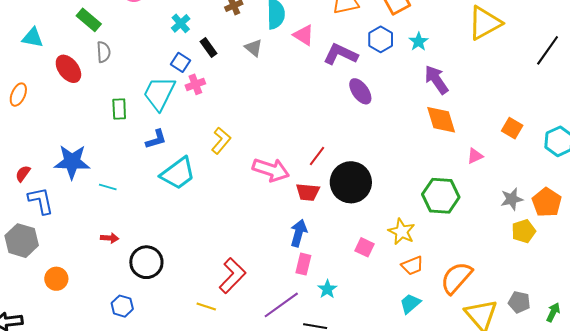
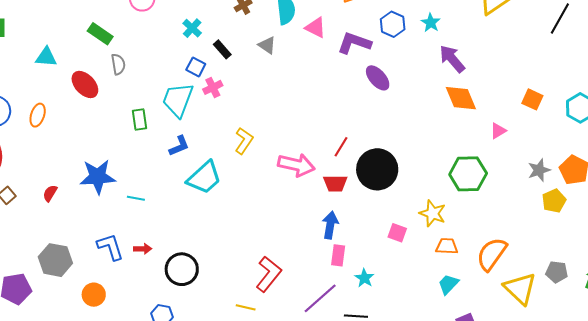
blue L-shape: (41, 201) -> (110, 247), moved
orange trapezoid: (412, 266) -> (447, 246), turned -150

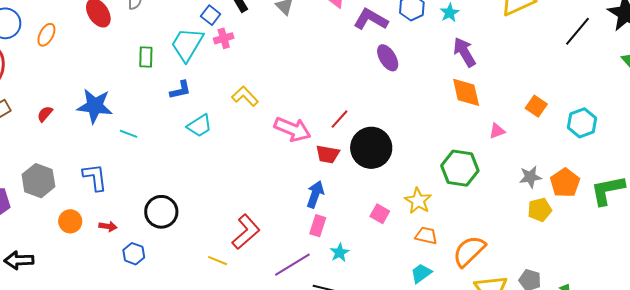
yellow L-shape: (244, 141) -> (245, 96), turned -88
cyan trapezoid: (204, 178) -> (199, 126), size x0.7
red arrow: (143, 249) -> (108, 226), moved

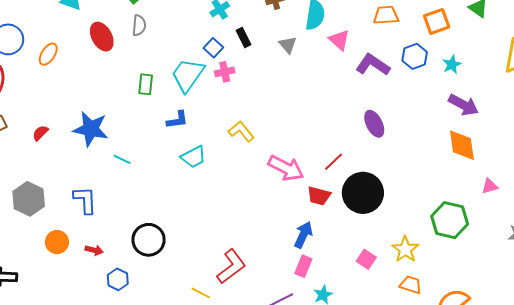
purple arrow: (464, 52) -> (463, 105), turned 144
purple ellipse: (388, 58) -> (374, 124), moved

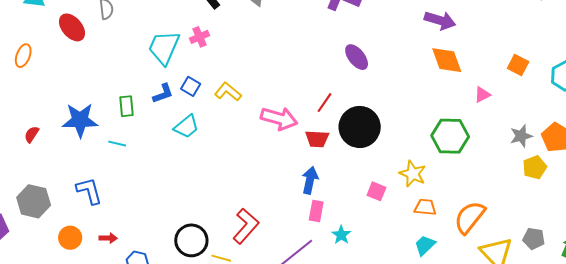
blue square: (213, 48) -> (191, 86), moved
green rectangle: (146, 84) -> (126, 106), moved
black circle: (149, 240) -> (191, 240), moved

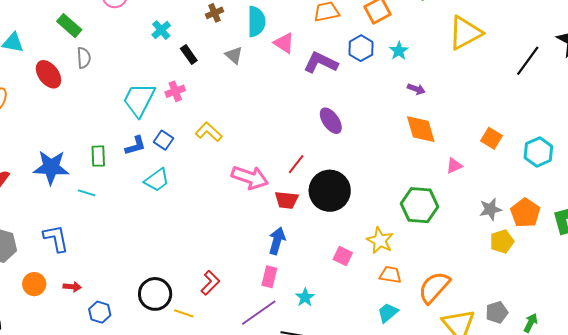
purple arrow: (440, 20) -> (416, 89), size x0.6
yellow L-shape: (228, 92) -> (209, 132), moved
pink rectangle: (316, 211) -> (269, 277), moved
red L-shape: (246, 226) -> (210, 283), size x0.7
gray pentagon: (534, 239) -> (497, 312), turned -30

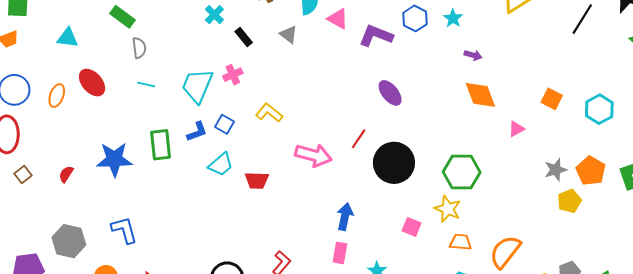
red ellipse: (48, 74) -> (92, 83), moved
green rectangle: (98, 156) -> (161, 145), size x1.4
cyan line: (87, 193) -> (146, 84), moved
red trapezoid: (287, 200) -> (257, 180), moved
green hexagon: (419, 205) -> (462, 172), moved

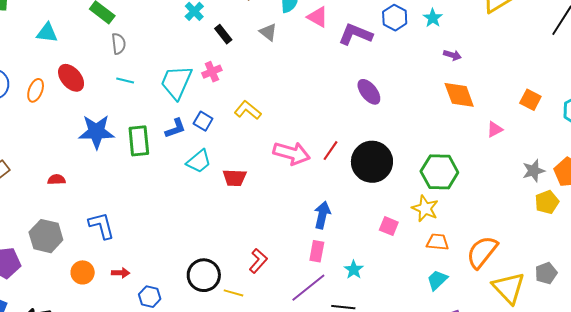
red line: (359, 139) -> (330, 151), moved
blue star: (114, 159) -> (96, 132), moved
red semicircle: (66, 174) -> (56, 180), moved, turned 54

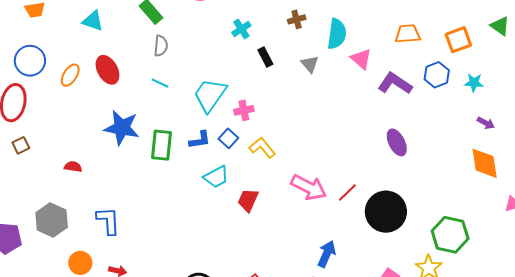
cyan star: (433, 18) -> (474, 83), turned 30
pink cross: (212, 72) -> (244, 110), moved
yellow L-shape: (248, 110) -> (262, 148), moved
red trapezoid: (235, 178) -> (248, 200), turned 100

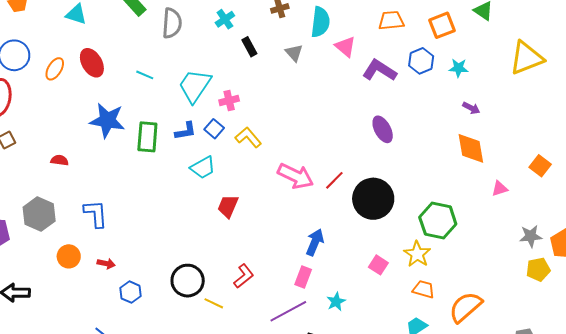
gray semicircle: (161, 46) -> (172, 23), moved, size x1.4
red trapezoid: (248, 200) -> (228, 206), moved

